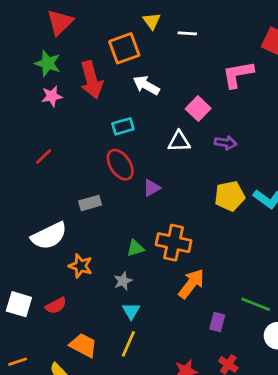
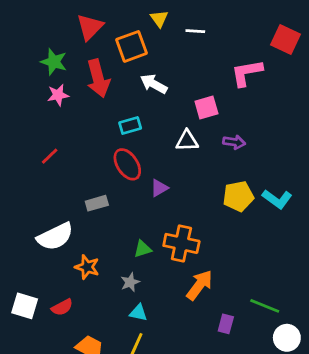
red triangle: (60, 22) -> (90, 27), moved
pink square: (198, 109) -> (206, 107), turned 30
cyan triangle: (131, 311) -> (138, 313), turned -48

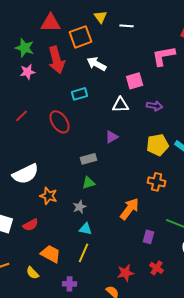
red triangle: (90, 27) -> (51, 23), turned 45
red ellipse: (127, 164) -> (60, 122), moved
purple triangle: (159, 188) -> (112, 137), moved
gray rectangle: (97, 203) -> (89, 159), moved
orange cross: (181, 243) -> (157, 182), moved, size x0.7

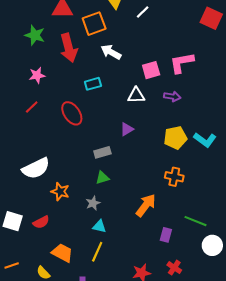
white line: (127, 26) -> (143, 12), turned -48
pink L-shape: (164, 56) -> (182, 63), moved
pink star: (28, 72) -> (37, 75), moved

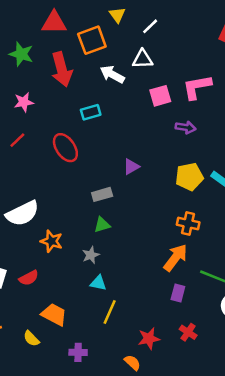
white triangle: (136, 95) -> (143, 59), moved
orange arrow: (146, 205) -> (175, 258), moved
yellow line: (97, 252) -> (110, 312), moved

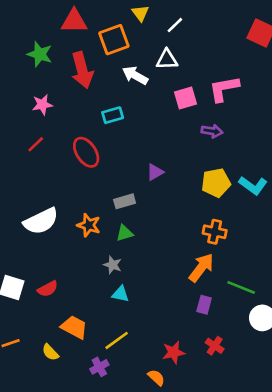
orange star: (52, 241) -> (89, 225), moved
gray star: (91, 255) -> (113, 265), turned -30
yellow line: (110, 312) -> (117, 340), moved, turned 30
purple cross: (78, 352) -> (99, 367), turned -30

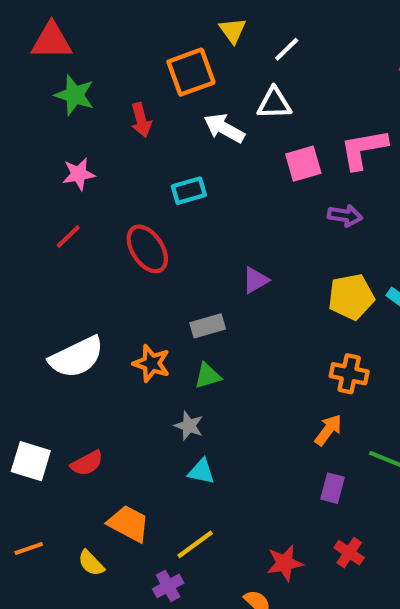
red triangle: (74, 21) -> (52, 41), moved
red arrow: (82, 70) -> (141, 120), size x0.6
orange arrow: (201, 268) -> (328, 430), size x0.7

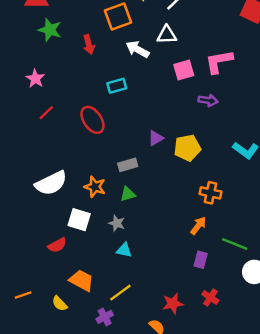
pink star: (79, 174) -> (35, 79), moved, turned -30
yellow pentagon: (351, 297) -> (187, 148), moved
white square: (31, 461) -> (79, 220), moved

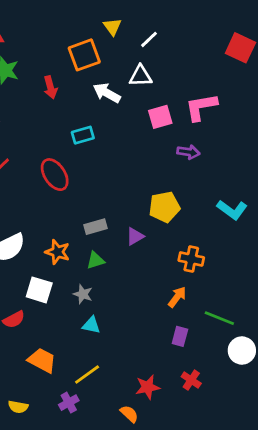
purple triangle: (156, 138) -> (135, 236), moved
yellow semicircle: (60, 304) -> (18, 407), moved, turned -35

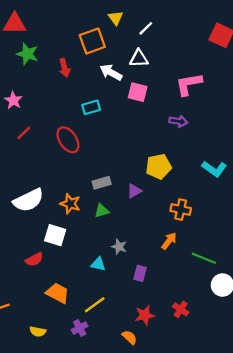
pink square: (160, 117) -> (138, 92), moved, turned 30
gray star: (83, 294) -> (119, 247), moved
purple rectangle: (180, 336) -> (140, 273), moved

